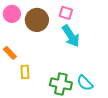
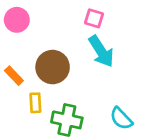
brown circle: (37, 20) -> (53, 67), moved
green cross: (61, 84) -> (67, 120), moved

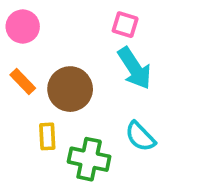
orange rectangle: (14, 76) -> (23, 81), moved
cyan semicircle: (121, 119) -> (140, 136), moved

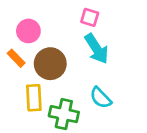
pink circle: (23, 27) -> (28, 31), moved
yellow rectangle: (47, 136) -> (34, 98), size x1.4

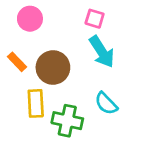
pink circle: (28, 31) -> (30, 19), moved

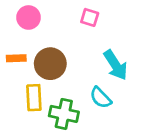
cyan arrow: (102, 52) -> (115, 65), moved
orange rectangle: (17, 62) -> (16, 58), turned -48

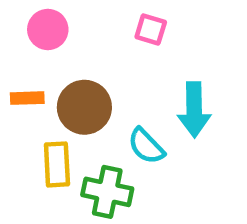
cyan arrow: (115, 65) -> (194, 110), turned 32
cyan semicircle: (101, 98) -> (146, 146), moved

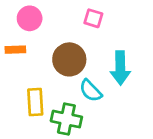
orange rectangle: (27, 98) -> (15, 50), moved
brown circle: (84, 107) -> (69, 59), moved

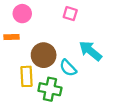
brown circle: (69, 59) -> (44, 55), moved
cyan arrow: (120, 68) -> (90, 51), turned 130

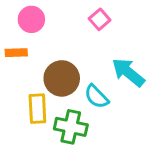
pink square: (70, 14) -> (100, 19), turned 32

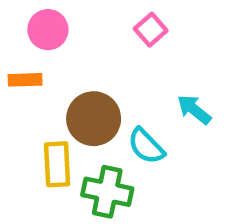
cyan arrow: (128, 72) -> (194, 110), size x0.7

